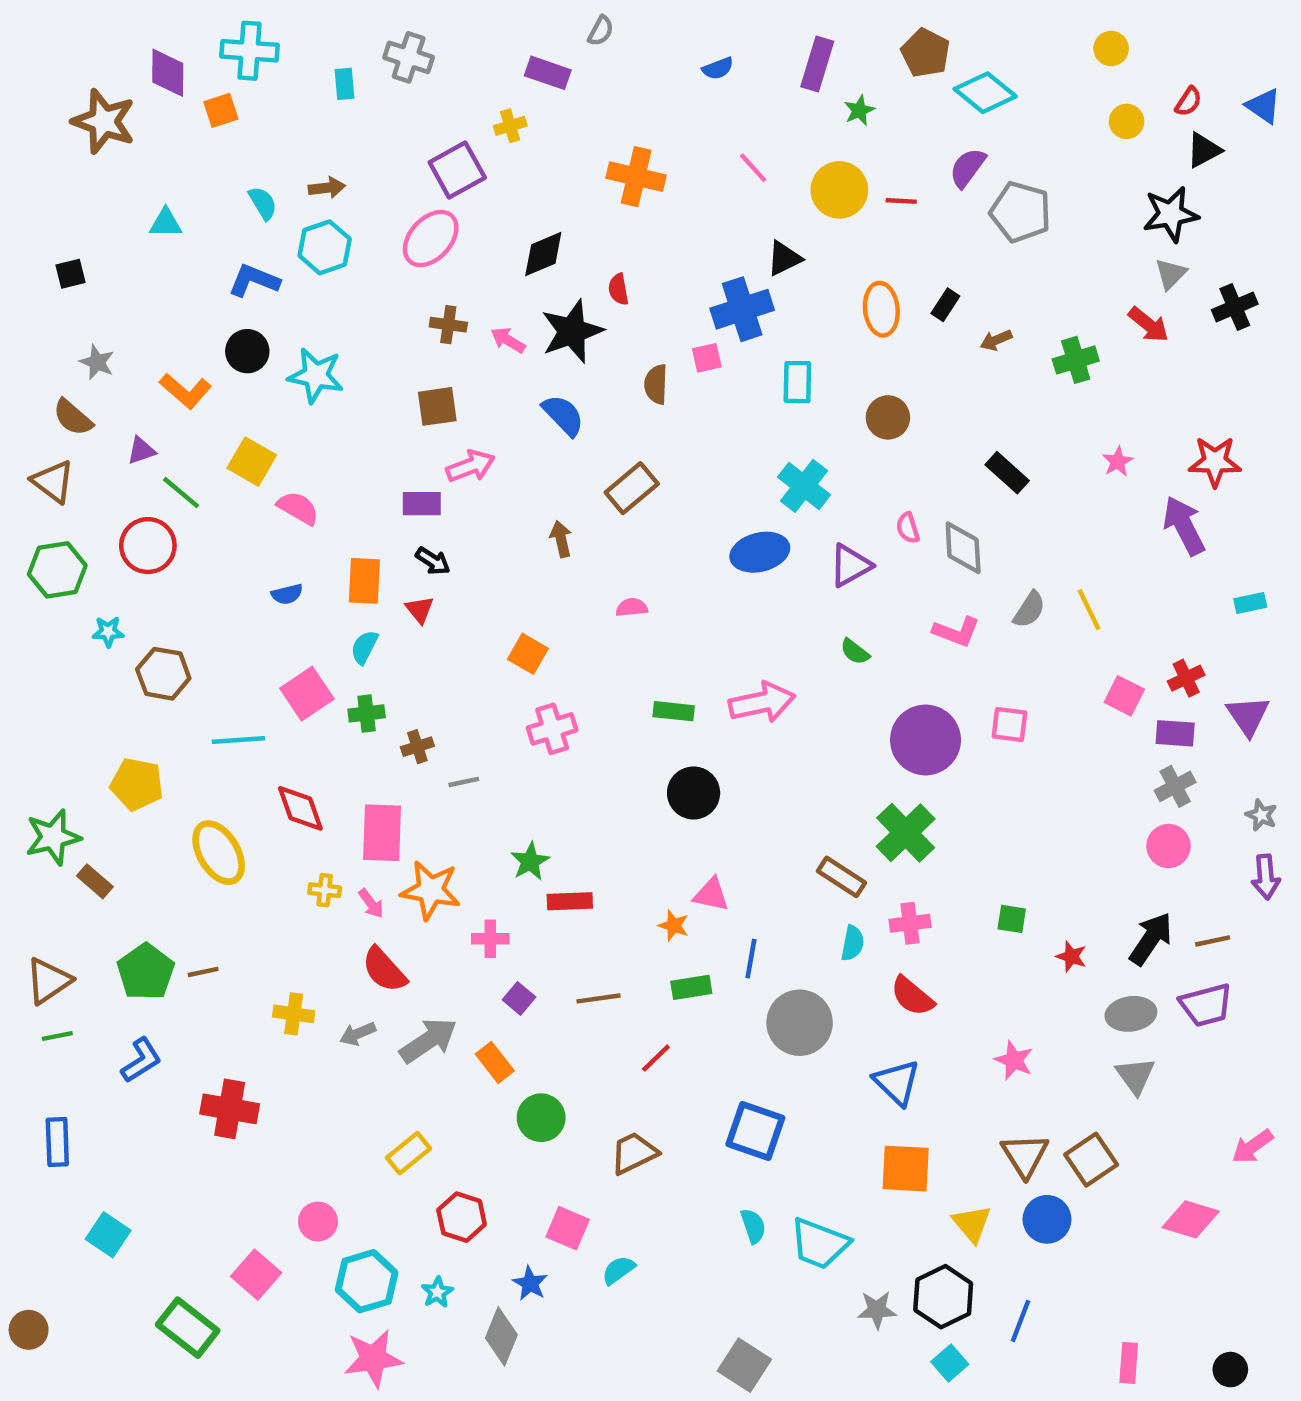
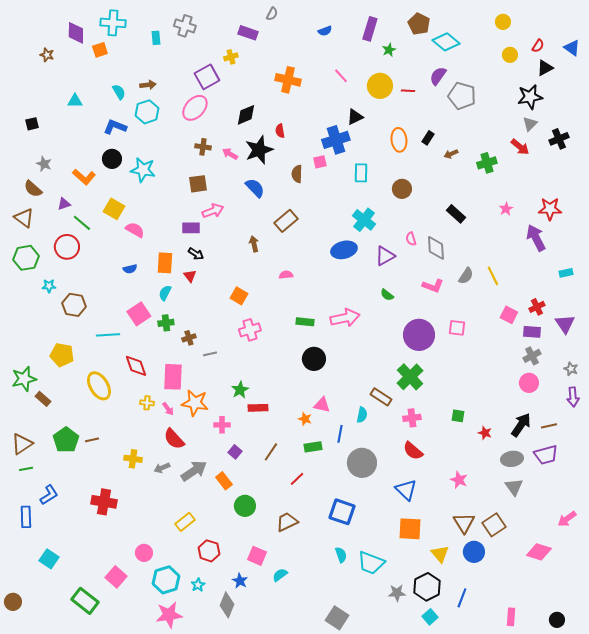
brown star: (104, 121) -> (47, 55), size x0.5
cyan semicircle: (853, 943) -> (362, 415), moved
brown line: (599, 998) -> (271, 452), turned -48
blue L-shape: (141, 1060) -> (49, 495), moved

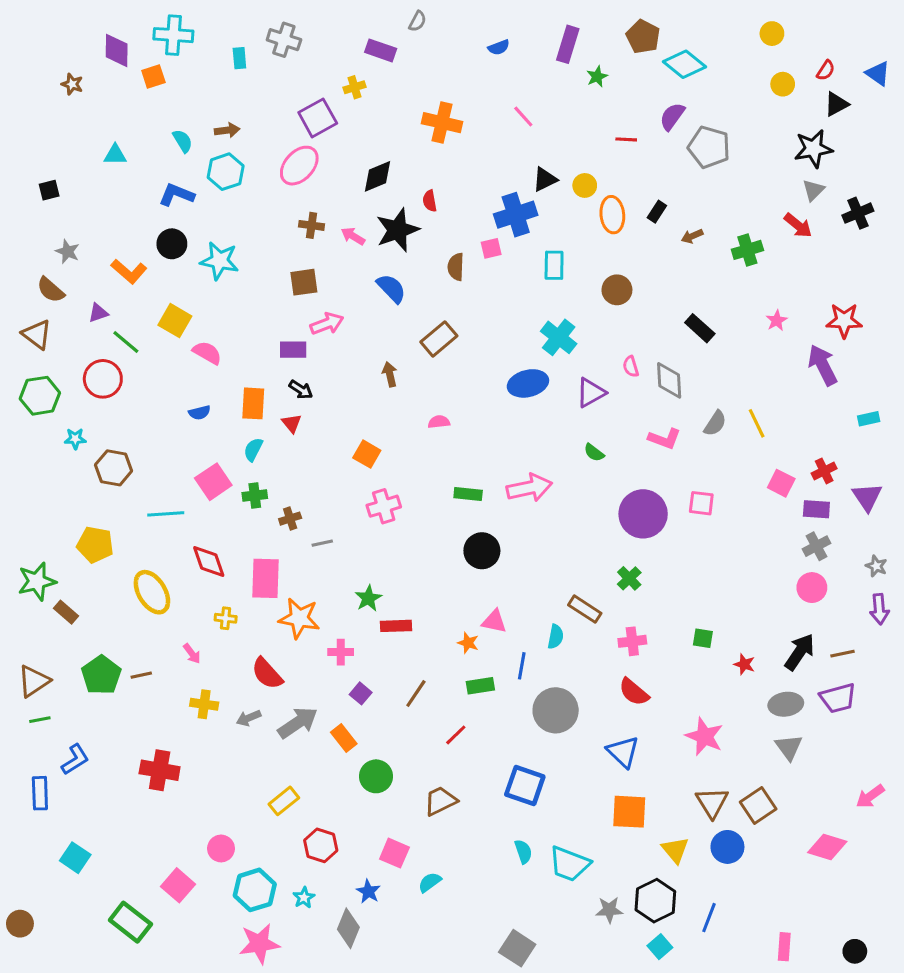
yellow circle: (380, 86) -> (585, 185), moved, size x0.6
green cross: (410, 377) -> (629, 578), size x0.6
pink arrow: (168, 409) -> (192, 654), moved
pink star: (459, 480) -> (704, 736), size x1.4

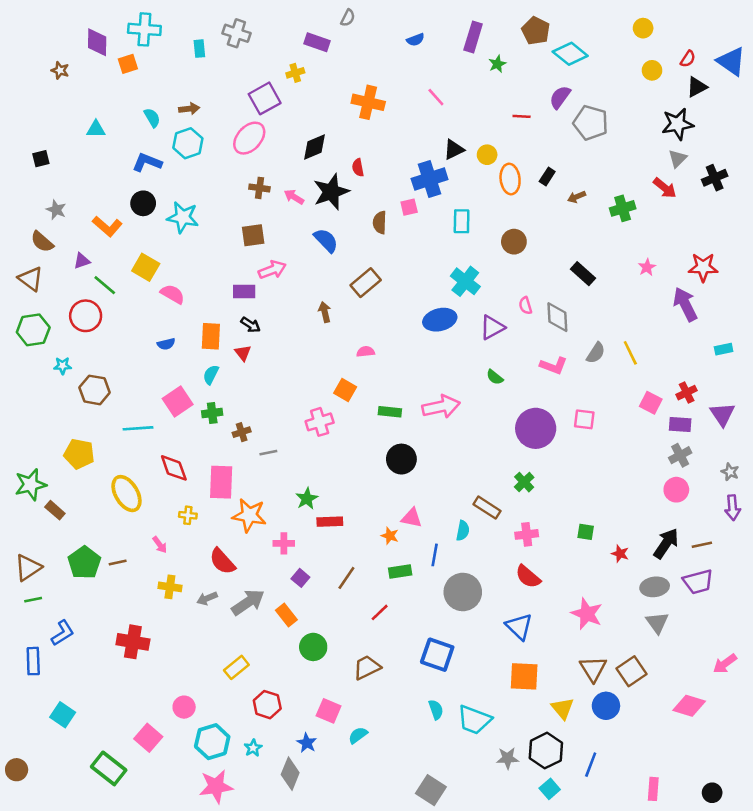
blue triangle: (878, 73) -> (731, 61), size x1.4
orange square: (367, 454) -> (345, 390), moved

